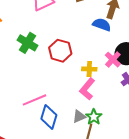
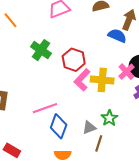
yellow cross: (89, 69) -> (102, 80), size x1.5
pink L-shape: (87, 89) -> (82, 80), moved
green star: (94, 117) -> (109, 118), moved

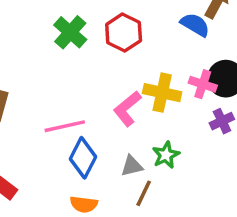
red hexagon: (74, 60) -> (124, 32), moved
pink cross: (127, 72) -> (203, 84), turned -35
pink L-shape: (82, 80) -> (127, 109), moved

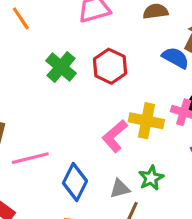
pink line: (65, 126) -> (30, 158), moved

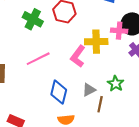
pink line: (30, 158) -> (38, 59), moved
green star: (151, 178) -> (116, 84), moved

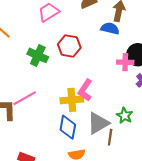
yellow cross: (96, 42) -> (72, 100), moved
pink line: (38, 59) -> (25, 98), moved
gray triangle: (89, 90) -> (98, 123), size x1.6

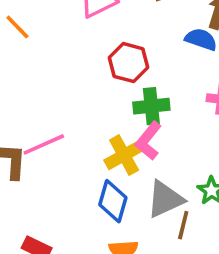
green cross: (38, 55) -> (151, 106), moved, turned -36
yellow cross: (72, 100) -> (124, 155), turned -30

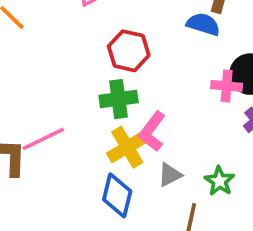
green cross: (151, 106) -> (119, 99), moved
gray triangle: (165, 199) -> (170, 175), moved, size x0.6

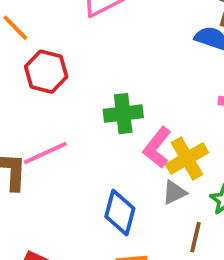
red hexagon: (129, 51) -> (46, 72), moved
yellow cross: (127, 147) -> (187, 158), moved

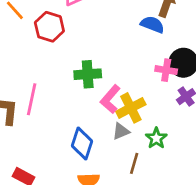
red hexagon: (46, 72) -> (49, 27), moved
pink line: (45, 153) -> (32, 99), turned -56

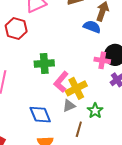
blue diamond: (82, 144) -> (40, 115), turned -40

